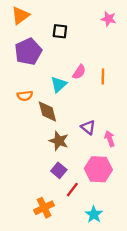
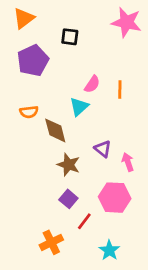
pink star: (109, 19) -> (126, 22), size x1.6
cyan triangle: (59, 84) -> (79, 107), moved

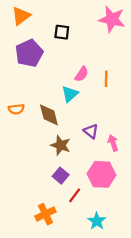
orange semicircle: (29, 112) -> (16, 109), moved

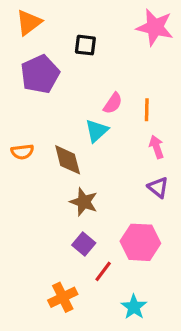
purple triangle: (91, 131) -> (158, 187), moved
pink arrow: (113, 143) -> (156, 147), moved

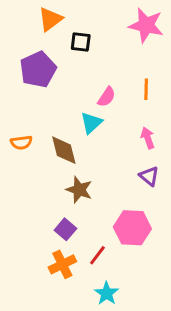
orange triangle: (29, 22) -> (50, 19), moved
orange line: (147, 110) -> (146, 89), moved
purple square: (84, 244) -> (65, 229), moved
orange cross: (63, 297) -> (62, 264), moved
cyan star: (134, 307) -> (107, 293), moved

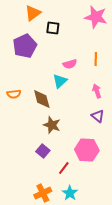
pink semicircle: (107, 97) -> (70, 64), turned 40
orange cross: (62, 264) -> (43, 193), moved

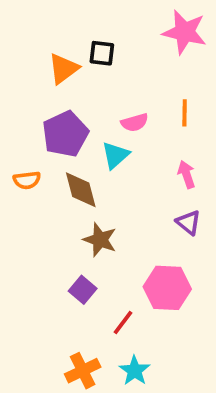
orange triangle: (33, 13) -> (63, 69), moved
purple pentagon: (25, 46) -> (65, 134), moved

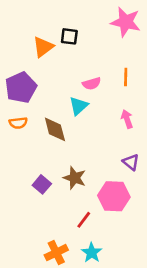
purple pentagon: (65, 134) -> (21, 87), moved
purple triangle: (188, 222) -> (131, 162), moved
brown star: (100, 240) -> (75, 178), moved
purple square: (83, 290) -> (42, 184), moved

